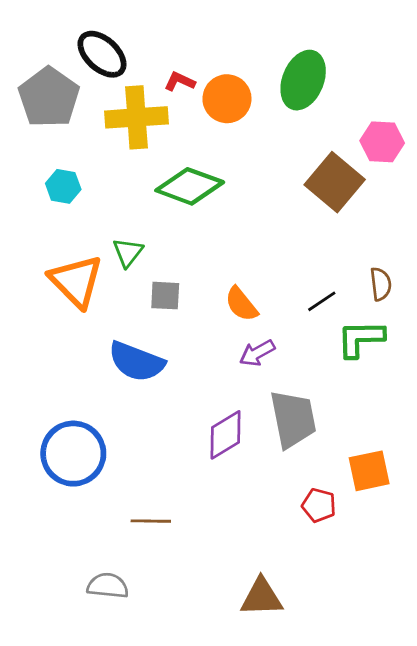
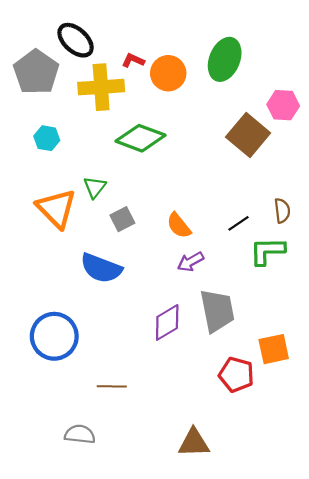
gray square: (165, 296) -> (122, 219), turned -30
red pentagon: (319, 505) -> (236, 375), size x1.4

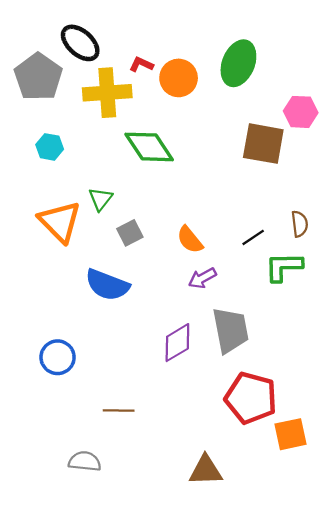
brown square: (248, 135) -> (263, 144), turned -30
green diamond: (141, 138) -> (149, 147), turned 36
blue circle: (54, 336) -> (58, 357), size x0.7
orange square: (274, 349) -> (290, 434), moved
red pentagon: (236, 375) -> (251, 398), size x1.4

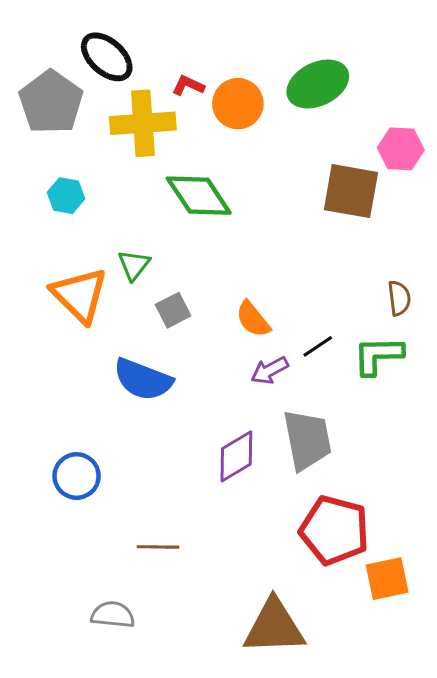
green ellipse: (238, 63) -> (318, 84), turned 42
black line: (253, 237) -> (318, 346), moved
brown triangle: (206, 470) -> (274, 627), size x1.4

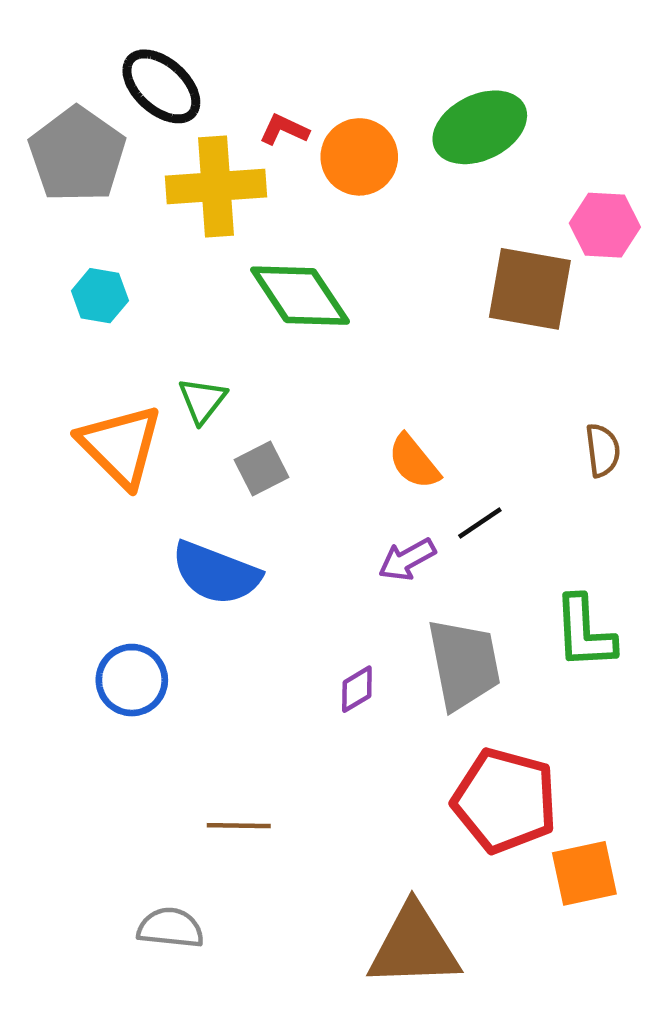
orange semicircle: (253, 319) -> (414, 462), moved
green L-shape: (378, 355) -> (584, 632), moved, turned -92
purple diamond: (236, 456) -> (357, 689), size x0.6
blue circle: (77, 476) -> (132, 680), moved

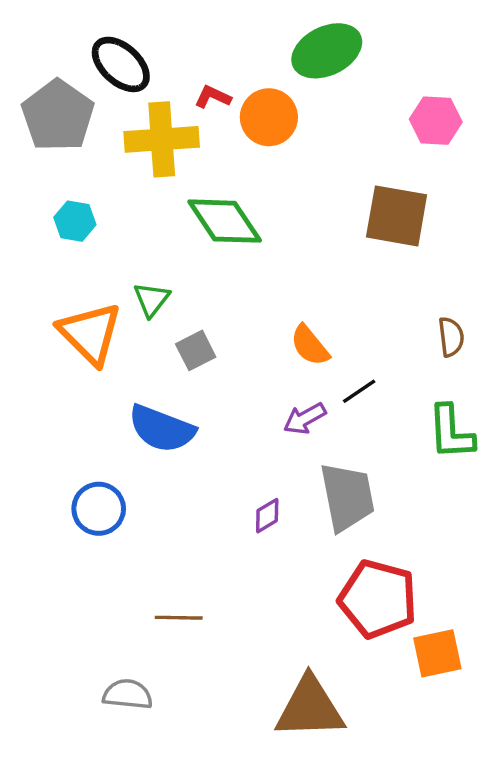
green ellipse: (480, 127) -> (327, 51), moved
pink hexagon: (605, 225) -> (436, 121), moved
green L-shape: (584, 632) -> (451, 432), moved

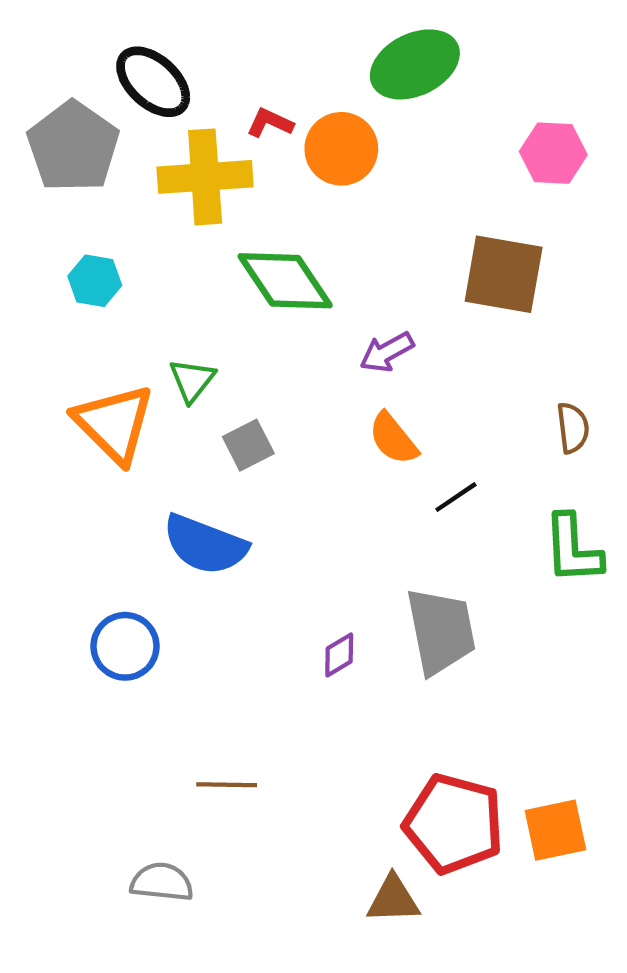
purple arrow: (305, 419) -> (387, 352), moved
red pentagon: (378, 599) -> (454, 824), moved
brown triangle: (310, 708) -> (393, 899), size x0.6

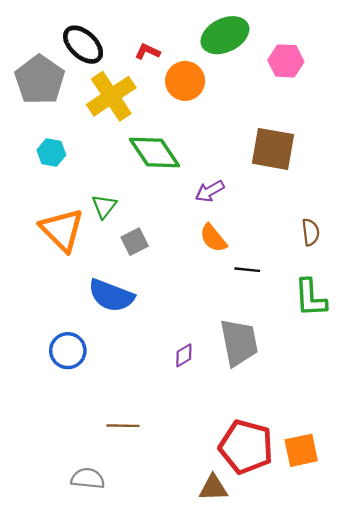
red L-shape: (270, 123) -> (148, 52), moved
pink hexagon: (553, 153) -> (286, 61), moved
yellow cross: (205, 177) -> (111, 96), turned -30
black line: (456, 497) -> (247, 270), turned 40

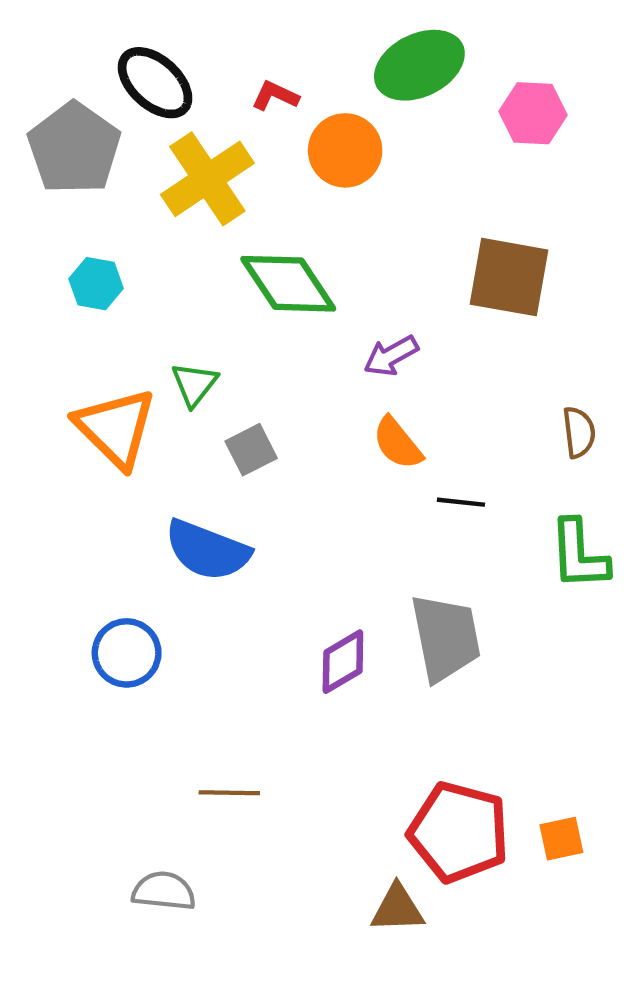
purple diamond: (184, 355) -> (343, 662), size x1.4
orange square: (301, 450) -> (561, 839), size x0.7

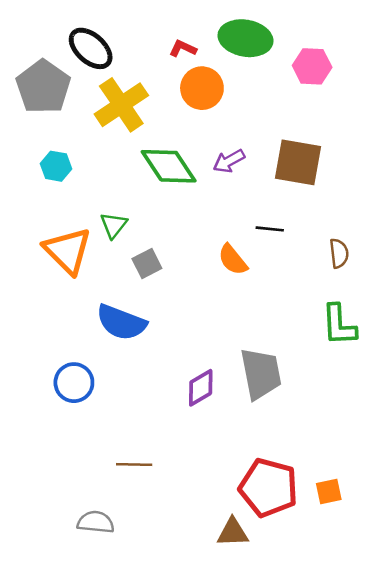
green ellipse: (419, 65) -> (245, 38), turned 36
red L-shape: (275, 96) -> (183, 48), moved
purple arrow: (391, 356) -> (229, 161), moved
black line: (461, 502) -> (270, 229), moved

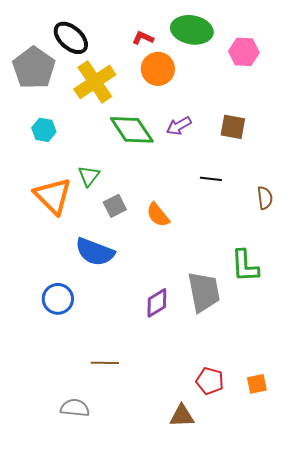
brown square: (298, 162) -> (233, 127), size x0.7
orange semicircle: (233, 260) -> (158, 215), moved
green L-shape: (339, 325) -> (245, 266), moved
red pentagon: (269, 488) -> (210, 381), size x0.6

